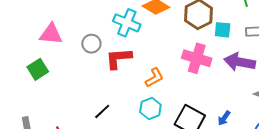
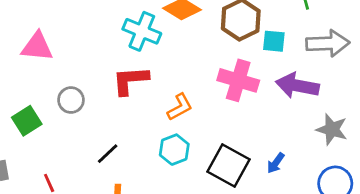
gray circle: (91, 44) -> (71, 100), moved
green square: (38, 69) -> (27, 121), moved

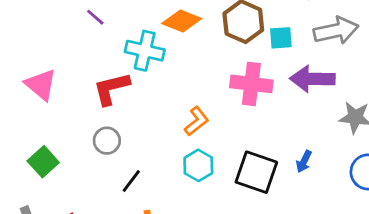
pink triangle: (37, 47) -> (41, 85), turned 44
red L-shape: (130, 80) -> (111, 89), moved
gray circle: (71, 100) -> (107, 141), moved

